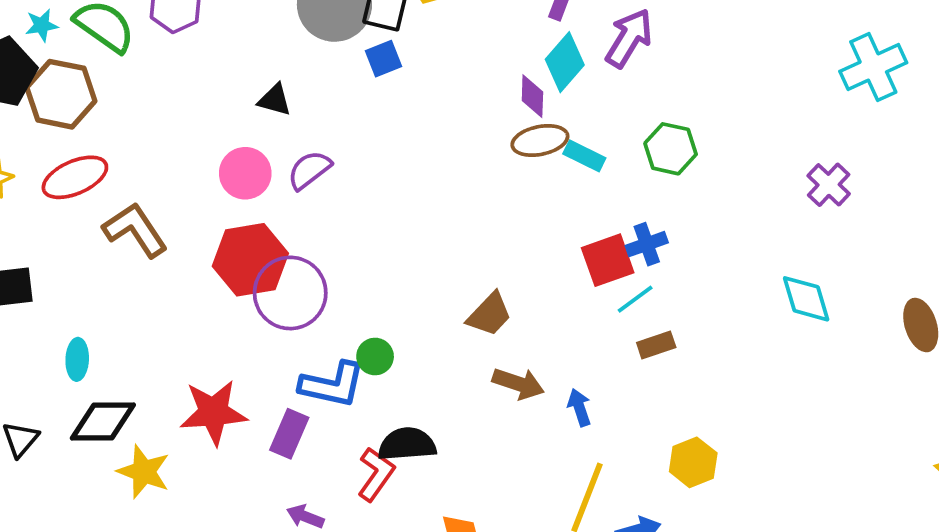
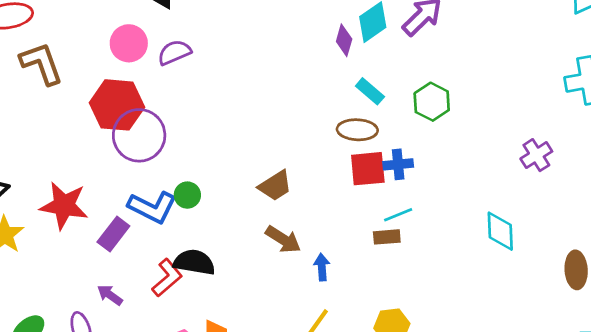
brown ellipse: (540, 141) -> (357, 130), moved
cyan line: (635, 299) -> (398, 215), moved

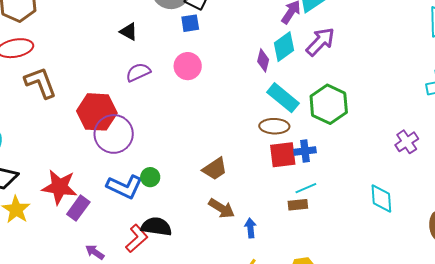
pink circle: (129, 43) -> (188, 66), moved
cyan rectangle: (370, 91) -> (283, 98), size x1.5
green hexagon: (432, 102) -> (329, 104), size x1.4
purple rectangle: (113, 234) -> (78, 208), moved

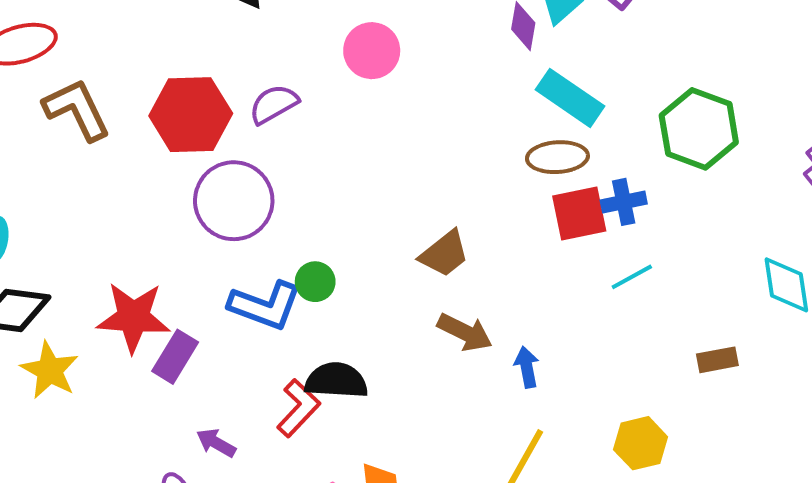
purple semicircle: (138, 72) -> (274, 104), moved
green hexagon: (329, 104) -> (699, 129), moved
red hexagon: (97, 112) -> (191, 115), moved
brown rectangle: (298, 205) -> (717, 360), moved

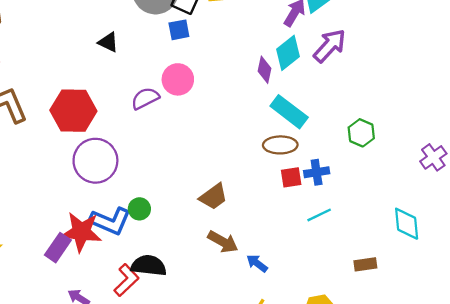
purple semicircle: (274, 104) -> (145, 98), moved
green hexagon: (699, 129) -> (361, 133), size x0.6
red square: (579, 213) -> (291, 177), size x0.7
red star: (133, 317) -> (81, 232), moved
blue arrow: (527, 367) -> (257, 263), turned -45

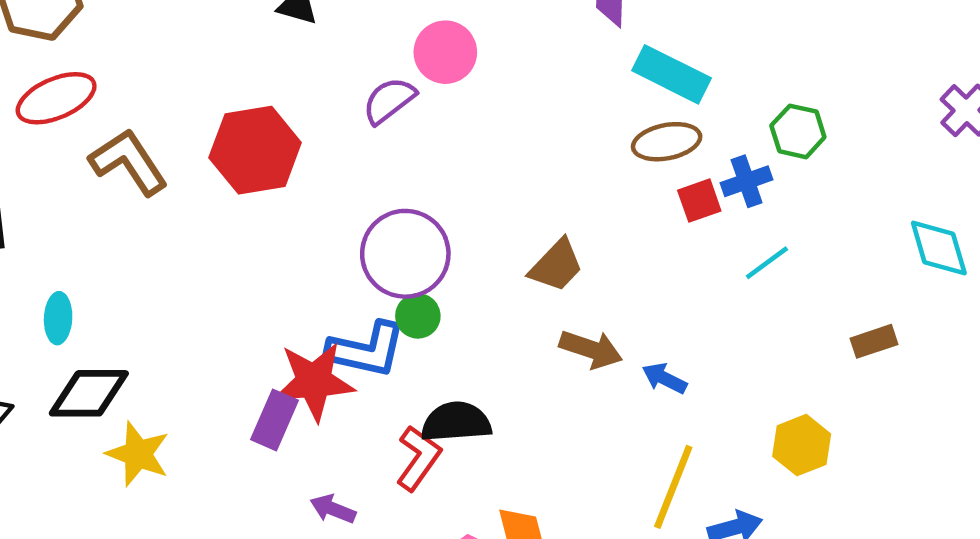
green hexagon: (361, 133) -> (798, 131), moved
purple circle: (95, 161) -> (405, 254), moved

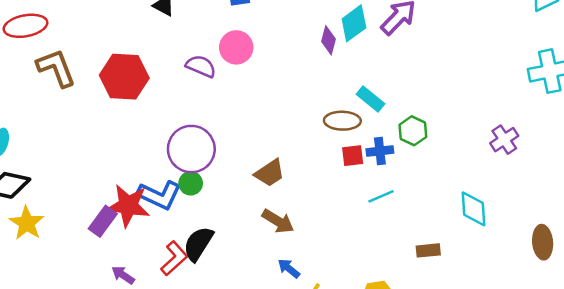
cyan rectangle: (672, 74) -> (371, 99), moved, size x0.7
purple semicircle: (389, 100) -> (201, 66), turned 48
blue arrow: (664, 378) -> (289, 268), moved
black semicircle: (456, 422) -> (198, 244), turned -66

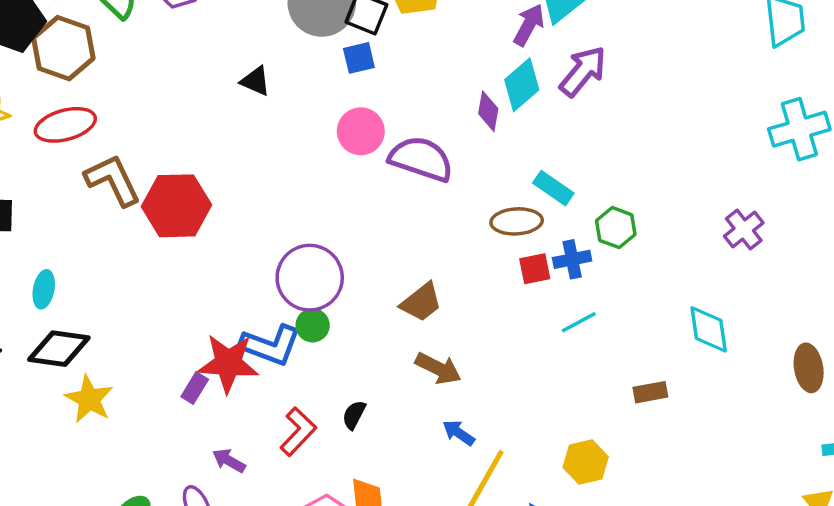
purple semicircle: (201, 66) -> (421, 159), moved, size x1.5
red hexagon: (124, 77) -> (177, 206), moved
purple rectangle: (103, 221) -> (195, 388), size x0.7
black semicircle: (198, 244) -> (354, 415), moved, size x0.6

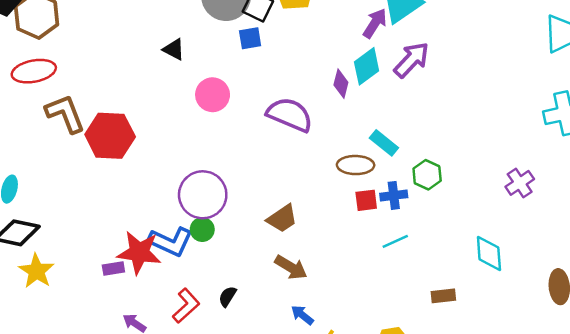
pink circle: (361, 131) -> (213, 95), moved
purple rectangle: (195, 388) -> (113, 269), turned 45

